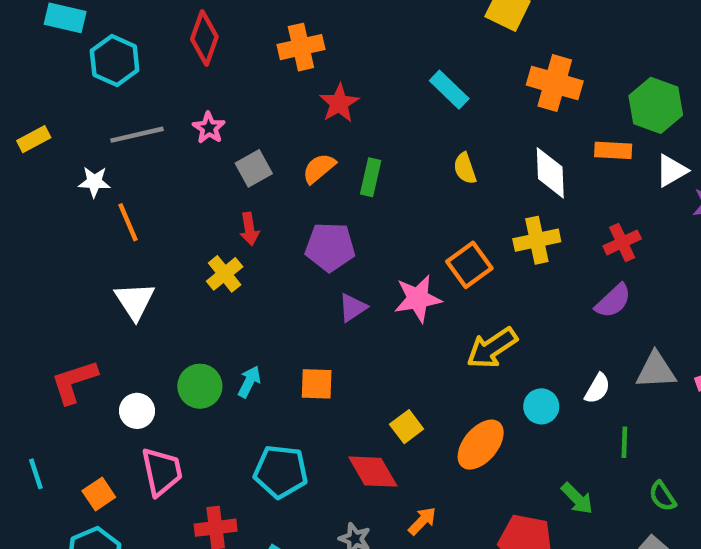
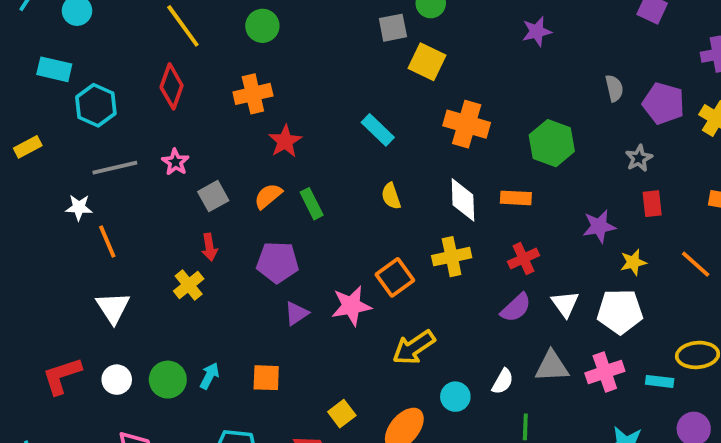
yellow rectangle: (34, 139) -> (28, 147), moved
orange rectangle: (613, 150) -> (516, 198), moved
white triangle: (672, 171) -> (565, 304), moved, turned -36
green rectangle: (371, 177) -> (312, 204), turned -40
white circle: (137, 411) -> (117, 380), moved

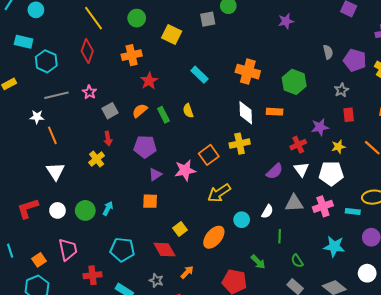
yellow square: (427, 62) -> (172, 35), moved
yellow semicircle: (391, 196) -> (188, 111), moved
red cross: (523, 259) -> (298, 145), moved
orange square: (266, 378) -> (150, 201), moved

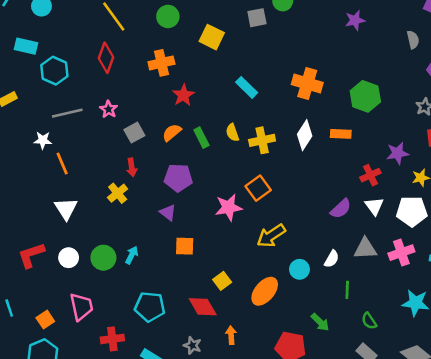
gray semicircle: (328, 52) -> (413, 40), moved
white diamond: (246, 113) -> (305, 135), turned 35
yellow cross: (240, 144) -> (262, 140), moved
purple triangle: (155, 174) -> (168, 213), moved, turned -48
orange arrow: (187, 272) -> (231, 335), turned -48

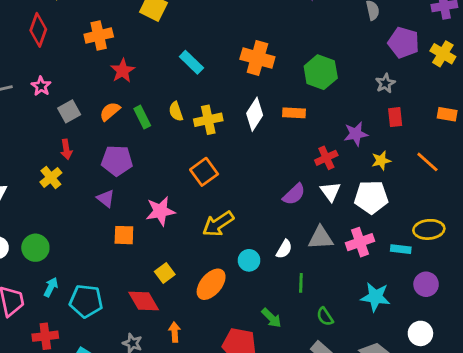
pink star: (229, 207) -> (160, 211), moved
cyan arrow: (132, 255) -> (51, 287), moved

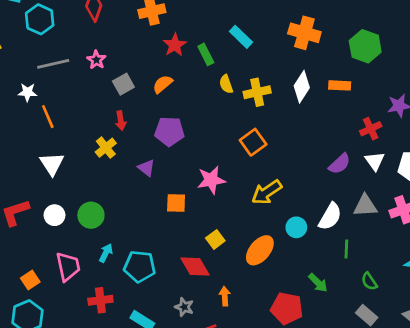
green rectangle: (142, 117) -> (206, 54), moved
purple triangle: (106, 199) -> (146, 168), moved
white semicircle: (284, 249) -> (330, 217), size x1.5

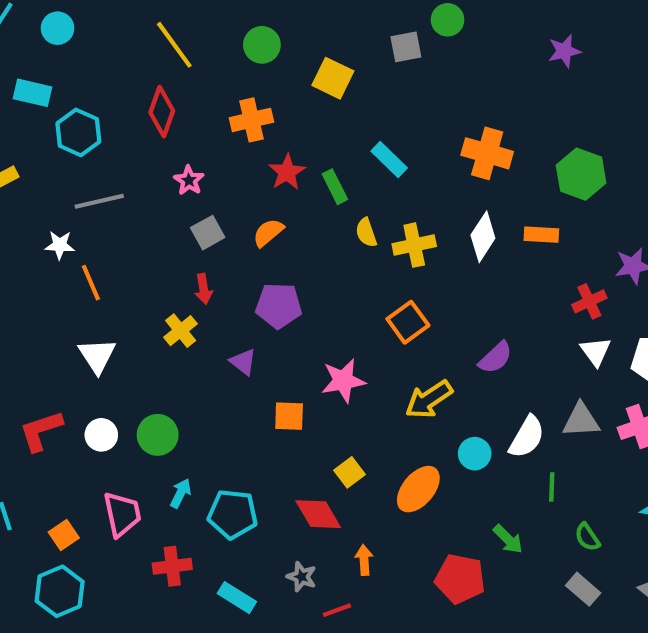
pink star: (96, 60) -> (189, 180), moved
purple semicircle: (340, 164) -> (496, 358), moved

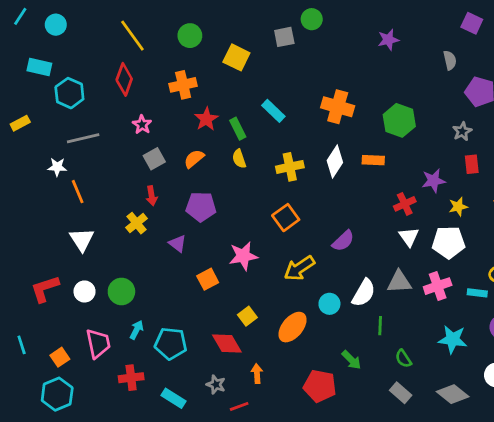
yellow semicircle: (366, 233) -> (239, 159), moved
orange square: (289, 416) -> (208, 279), turned -30

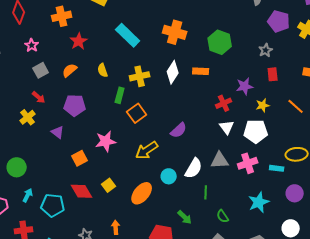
cyan rectangle: (273, 111) -> (128, 35), size x1.4
green rectangle: (238, 129) -> (120, 95), moved, turned 42
red arrow: (152, 196) -> (39, 97), turned -40
cyan star: (453, 339) -> (259, 202), turned -30
red diamond: (227, 343) -> (82, 191), moved

